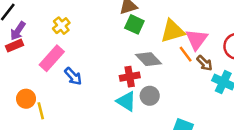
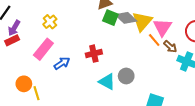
yellow triangle: (172, 31) -> (142, 21), turned -30
gray diamond: (148, 59) -> (126, 18), moved
blue arrow: (73, 76) -> (62, 63), turned -77
red cross: (130, 77) -> (94, 54), moved

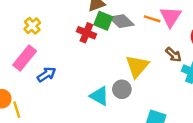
yellow triangle: (142, 21) -> (137, 66), moved
pink triangle: (163, 27) -> (171, 17), moved
orange line: (154, 40) -> (152, 19), moved, turned -32
red cross: (94, 54) -> (86, 33), moved, turned 35

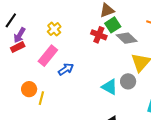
green square: (103, 21) -> (113, 25), turned 35
gray diamond: (122, 21) -> (127, 38), moved
yellow line: (17, 110) -> (41, 98), turned 32

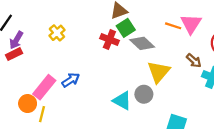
pink rectangle: (48, 56) -> (44, 87), moved

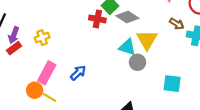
yellow cross: (57, 33) -> (42, 38), moved, turned 32
blue arrow: (71, 80) -> (78, 73), moved
cyan triangle: (122, 101) -> (127, 47), moved
yellow line: (42, 114) -> (49, 97), turned -64

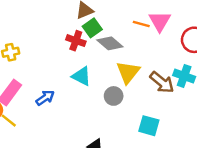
brown arrow: (177, 24) -> (162, 82), moved, size x1.5
cyan triangle: (127, 47) -> (82, 76), moved

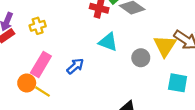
yellow triangle: (128, 72) -> (165, 46), moved

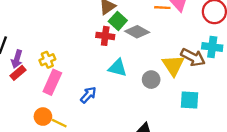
pink rectangle: (41, 65) -> (52, 82), moved

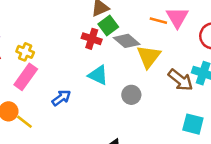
yellow cross: (47, 60) -> (25, 52), turned 35
yellow triangle: (173, 65) -> (149, 57), moved
cyan square: (190, 100) -> (193, 124), moved

